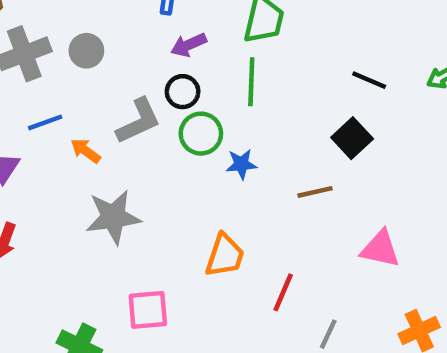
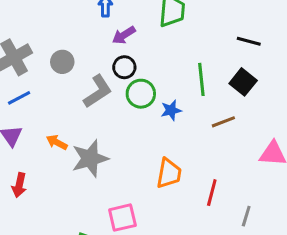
gray circle: (86, 51) -> (62, 62), moved
green line: (251, 82) -> (201, 79), moved
blue line: (45, 122) -> (19, 98), moved
orange arrow: (86, 151) -> (57, 142), moved

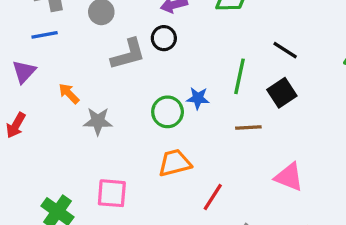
black line: (249, 41) -> (285, 50), moved
green circle: (141, 94) -> (168, 112), moved
gray star: (90, 158) -> (98, 121), size x0.7
orange trapezoid: (169, 173) -> (175, 163), turned -132

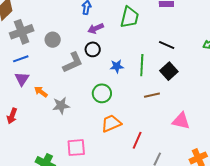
purple triangle: (24, 72) -> (22, 79), moved
blue star: (198, 98) -> (117, 66), moved

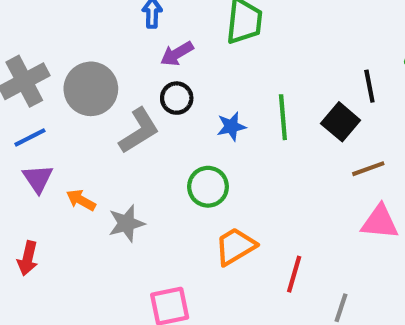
gray circle: (53, 40) -> (91, 89), size x1.6
black line: (167, 45) -> (369, 86), moved, turned 63
brown line: (152, 95) -> (368, 169), moved

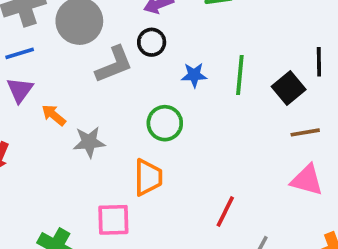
orange trapezoid: (235, 246) -> (148, 177), moved, turned 111

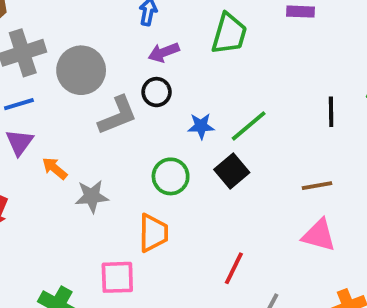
green line: (240, 75) -> (249, 126), turned 45
black square: (289, 88) -> (232, 171), moved

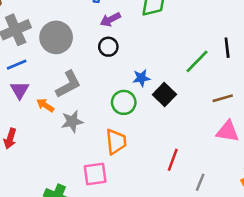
gray L-shape: (118, 115) -> (68, 84), moved
blue star: (201, 126) -> (141, 78), moved
green line: (249, 126) -> (197, 61), moved

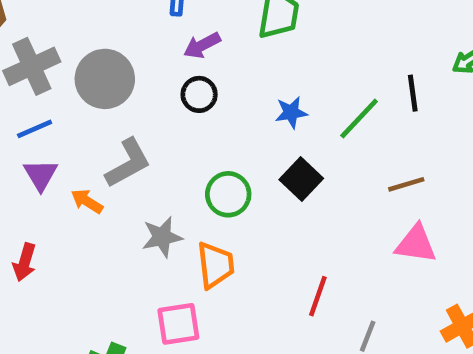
blue star: (141, 78) -> (291, 112), moved
gray star: (72, 121) -> (162, 237), moved

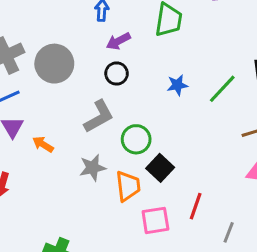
gray L-shape: (128, 163) -> (99, 116), moved
black square: (301, 179) -> (160, 168), moved
pink square: (178, 324) -> (155, 220), moved

